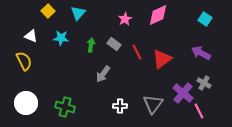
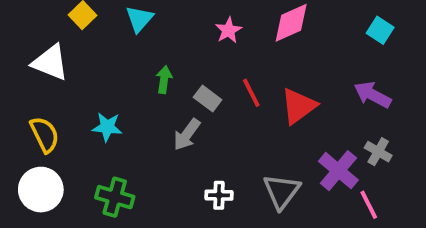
white triangle: (31, 36) -> (50, 63), size x1.5
cyan star: (61, 38) -> (107, 127), moved
gray rectangle: (114, 44) -> (208, 99), moved
yellow semicircle: (24, 61) -> (45, 135), moved

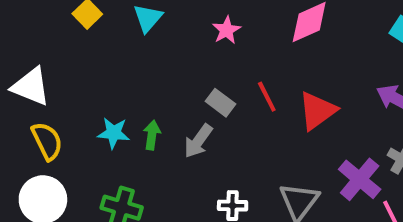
pink star: (228, 30) -> (226, 30), moved
white triangle: (50, 63) -> (31, 87), moved
green arrow: (164, 80) -> (152, 135), moved

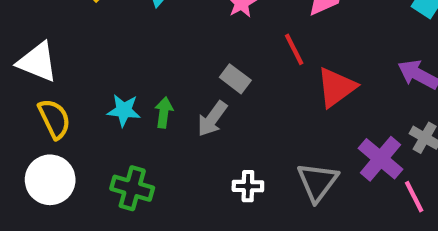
red line: (267, 97) -> (294, 49), moved

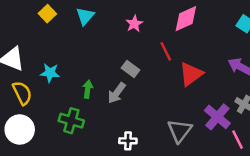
cyan star: (124, 110) -> (50, 73), moved
white cross: (248, 186) -> (128, 141), moved
green cross: (132, 188) -> (71, 121), moved

